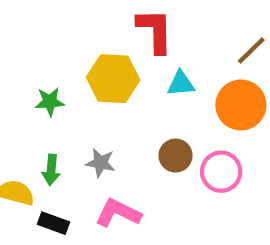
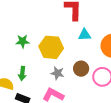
yellow hexagon: (113, 79) -> (51, 47), moved
gray star: (101, 163) -> (57, 73), moved

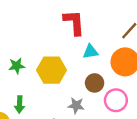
brown circle: (81, 69) -> (95, 83), moved
gray star: (57, 73) -> (76, 105), moved

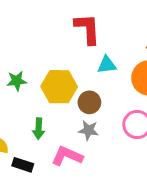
brown circle: (95, 83) -> (89, 102), moved
green arrow: (20, 104) -> (39, 129), moved

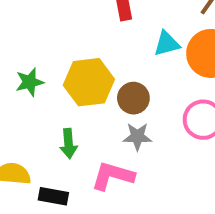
cyan triangle: (107, 65) -> (167, 44), moved

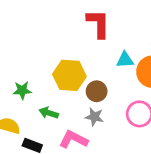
green star: (30, 82) -> (22, 90), moved
green arrow: (69, 144) -> (49, 113), turned 102

